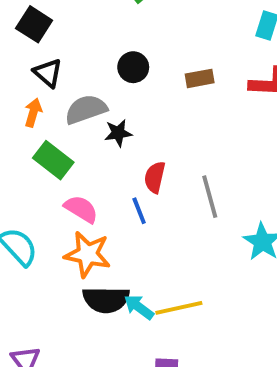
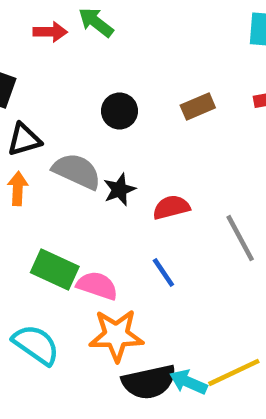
black triangle: (48, 73) -> (24, 140), turned -44
gray semicircle: (86, 109) -> (77, 171), turned 57
green rectangle: (53, 160) -> (55, 270), moved
red semicircle: (155, 177) -> (171, 207), moved, turned 76

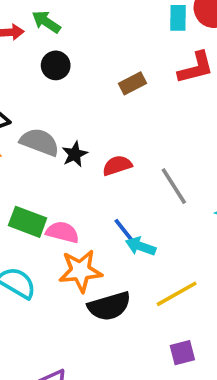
black circle: (120, 111) -> (56, 65), moved
blue line: (163, 273) -> (124, 230), moved
cyan arrow: (188, 382) -> (141, 246), moved

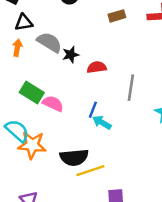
gray line: (174, 186) -> (131, 88), turned 30
blue line: (124, 230) -> (93, 110), turned 49
orange star: (80, 271) -> (32, 145), moved
yellow line: (177, 294) -> (90, 171), moved

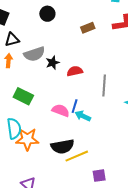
gray semicircle: (49, 42) -> (34, 54), turned 135
pink semicircle: (53, 104) -> (61, 110), moved
cyan semicircle: (17, 131) -> (14, 128), turned 45

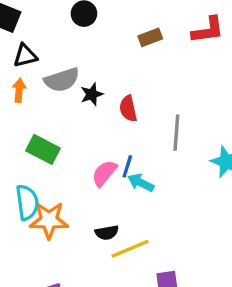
red semicircle: (75, 71) -> (128, 109), turned -91
pink semicircle: (61, 110) -> (104, 173), turned -72
black semicircle: (62, 146) -> (107, 233), size x0.6

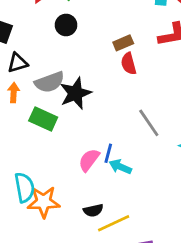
black star: (92, 94) -> (75, 93), size x1.6
red semicircle: (128, 109) -> (129, 64), moved
gray line: (176, 133) -> (149, 123), turned -36
green rectangle: (43, 149) -> (43, 119), moved

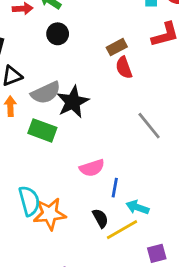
blue line: (108, 153) -> (115, 188), moved
pink semicircle: (89, 160) -> (92, 168), turned -140
cyan arrow: (120, 167) -> (138, 207), moved
black semicircle: (93, 210) -> (100, 218), turned -102

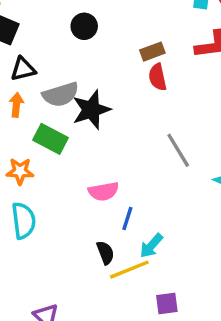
cyan arrow: (138, 207) -> (151, 246), turned -75
orange star: (50, 214) -> (20, 171), moved, size x0.7

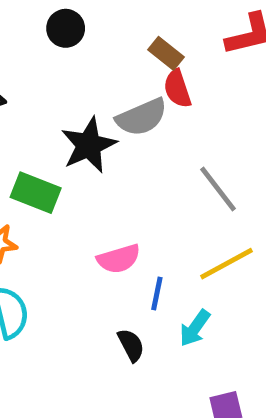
brown rectangle: (152, 52) -> (166, 53), turned 65
gray semicircle: (61, 94) -> (142, 117), moved
yellow line: (129, 270) -> (227, 264), moved

